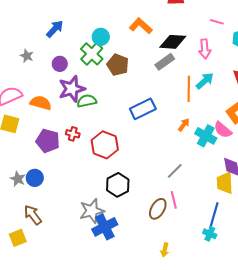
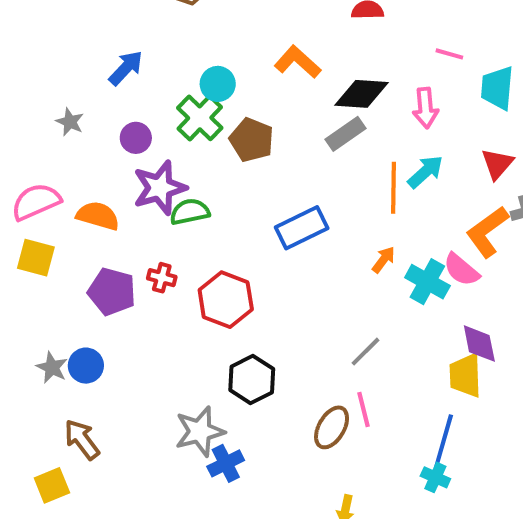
blue cross: (105, 227) -> (226, 463), size x0.7

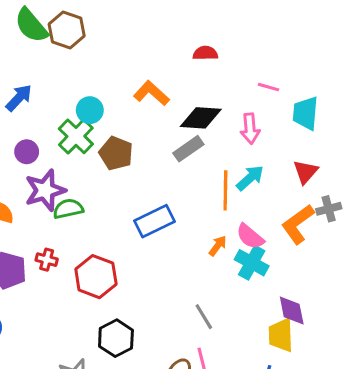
pink semicircle: (461, 270) -> (250, 237), moved
gray line: (365, 352) -> (204, 317), turned -76

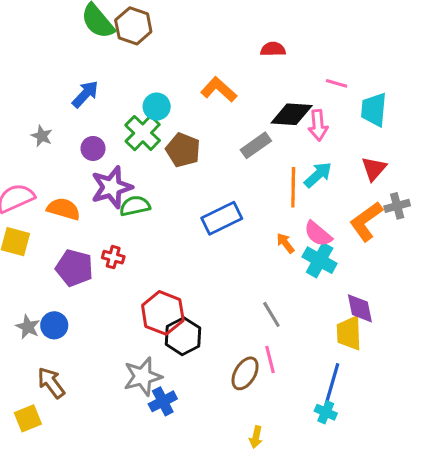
black diamond: (201, 118) -> (292, 114), moved
orange arrow: (218, 246) -> (285, 243), turned -75
red hexagon: (96, 277) -> (163, 313), moved

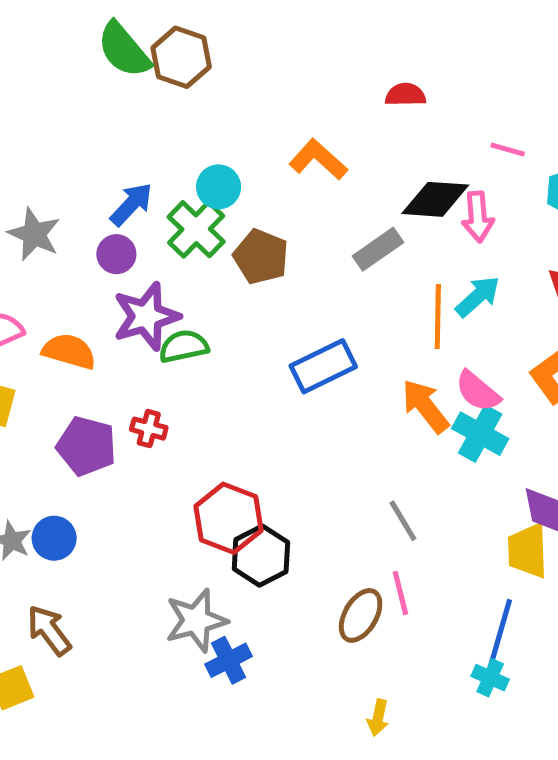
blue arrow: (85, 94) -> (131, 204), moved
gray star: (42, 136) -> (34, 234), size x1.5
orange arrow: (285, 243) -> (425, 406), size x1.6

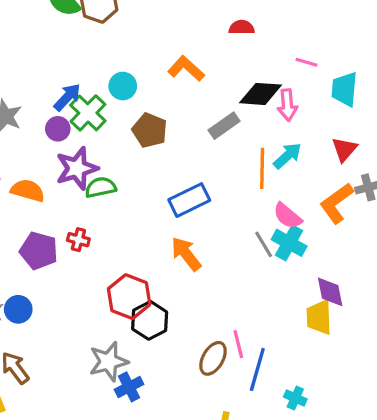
green cross: (196, 229) -> (88, 113), moved
orange arrow: (425, 406) -> (186, 254), moved
gray line: (403, 521) -> (264, 244), moved
blue line: (500, 633) -> (257, 369), moved

